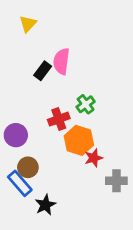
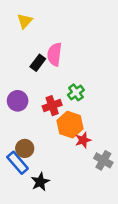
purple circle: (16, 135) -> (18, 101), moved
gray cross: (116, 181) -> (103, 160), turned 30

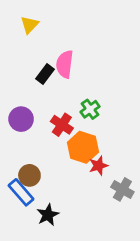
red cross: (52, 106) -> (62, 125), turned -36

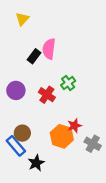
orange hexagon: (83, 147) -> (62, 136), moved

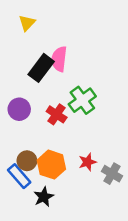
black rectangle: (34, 56) -> (41, 68), size x1.5
green cross: (68, 83) -> (82, 100), size x1.5
red star: (75, 126) -> (87, 162), moved
orange hexagon: (62, 136) -> (51, 165), moved

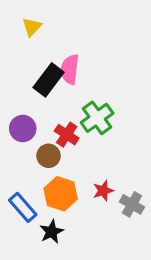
brown circle: (27, 161) -> (49, 156), moved

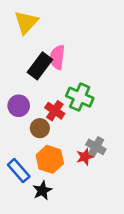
yellow triangle: (32, 27) -> (26, 22), size x1.5
green cross: (97, 118) -> (80, 97), turned -30
gray cross: (132, 204) -> (96, 147), moved

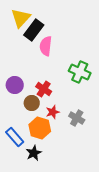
black rectangle: (40, 66) -> (34, 30), moved
green cross: (80, 97) -> (80, 72), moved
red star: (85, 157) -> (53, 112), moved

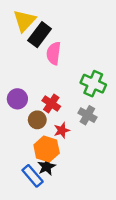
gray cross: (77, 118) -> (87, 115), moved
blue rectangle: (15, 137) -> (33, 176), moved
black star: (34, 153) -> (47, 167), moved

